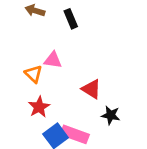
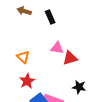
pink triangle: (53, 60) -> (57, 48), moved
red triangle: (91, 89) -> (70, 58), moved, turned -49

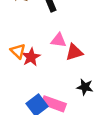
red star: (27, 81) -> (31, 57), moved

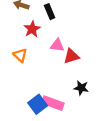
red star: (31, 57) -> (32, 29), moved

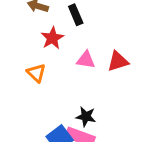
red triangle: (71, 56) -> (118, 61), moved
black star: (81, 88) -> (86, 117), moved

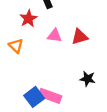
black star: (86, 117) -> (88, 79), moved

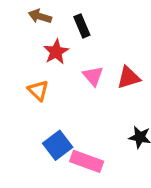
pink triangle: (55, 36) -> (93, 76), turned 42
blue square: (34, 97) -> (58, 145), moved

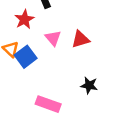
blue square: (58, 145) -> (26, 57), moved

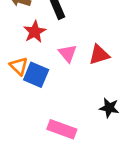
blue square: (26, 57) -> (36, 75), turned -30

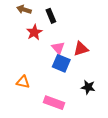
orange triangle: (19, 66) -> (23, 82), moved, turned -32
blue square: (36, 75) -> (61, 63), moved

